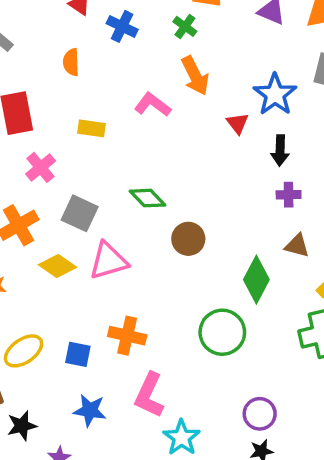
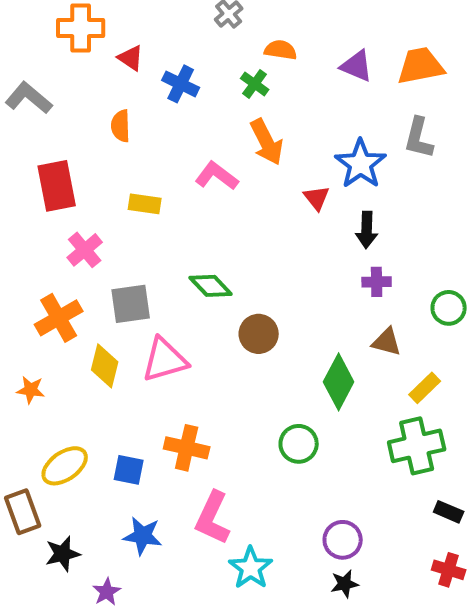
gray square: (80, 213) -> (131, 304), turned -33
yellow diamond: (58, 266) -> (105, 366), turned 69
green circle: (222, 332) -> (299, 444), size x0.7

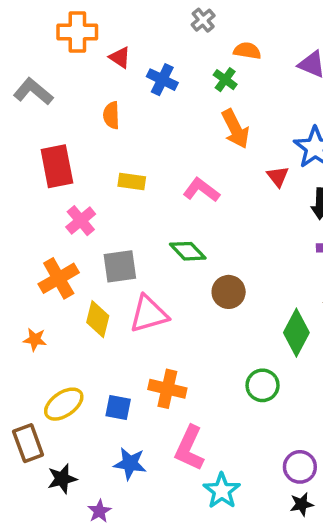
pink L-shape: (217, 176) -> (201, 190), moved

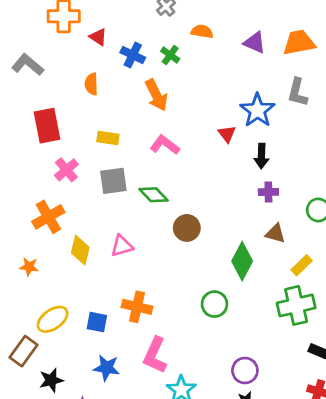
green cross: (225, 80) -> (170, 55), moved
orange arrow: (235, 129) -> (156, 95), moved
gray square: (120, 266) -> (113, 181), moved
pink triangle: (149, 314) -> (122, 246), size x0.7
brown rectangle: (28, 443) -> (24, 351), turned 56

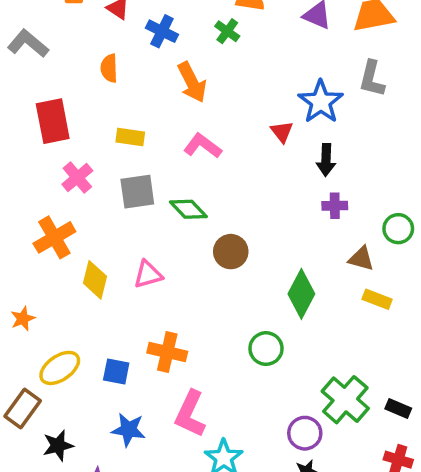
green cross: (170, 55) -> (227, 31), moved
brown triangle: (275, 233) -> (361, 259), moved
yellow rectangle: (302, 265) -> (377, 299), turned 65
orange star: (29, 267) -> (23, 319), moved, turned -30
green cross: (296, 305) -> (345, 400), moved, turned -36

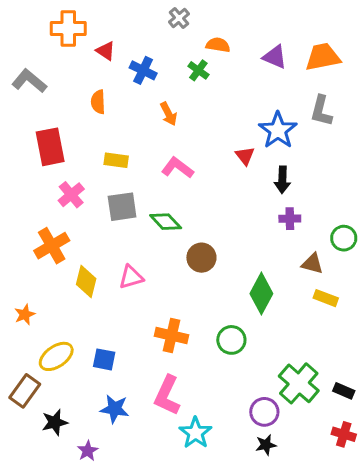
orange arrow: (192, 82) -> (169, 114), size x0.7
orange cross: (167, 352) -> (172, 335), moved

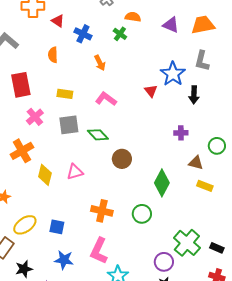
black arrow: (282, 180) -> (194, 95), moved

